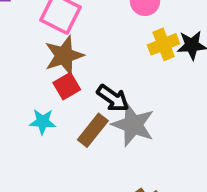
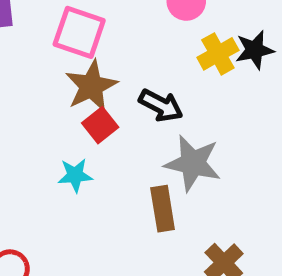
black arrow: (113, 98) -> (161, 105), moved
brown rectangle: (93, 130) -> (163, 209), moved, turned -40

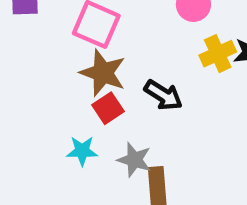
brown star: (91, 86) -> (103, 73), turned -30
gray star: (193, 163) -> (134, 160), moved, size x0.7

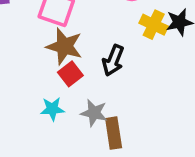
yellow cross: (218, 54) -> (154, 25), turned -36
black arrow: (163, 95) -> (113, 60), turned 84

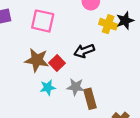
brown star: (64, 46) -> (37, 60), moved
black arrow: (113, 60) -> (84, 51), turned 54

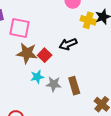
pink square: (43, 21) -> (20, 28), moved
gray star: (76, 87) -> (54, 84), moved

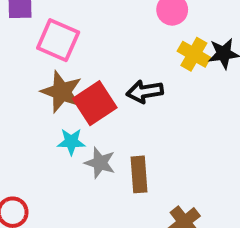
red square: (45, 55) -> (95, 103), size x1.5

